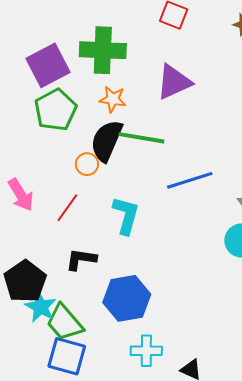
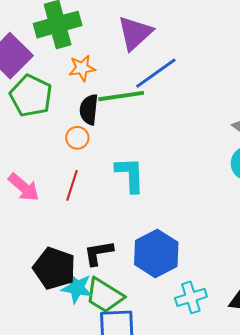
black semicircle: (107, 141) -> (89, 110), size x0.7
blue line: (190, 180) -> (156, 73), moved
black L-shape: (81, 259) -> (98, 253), moved

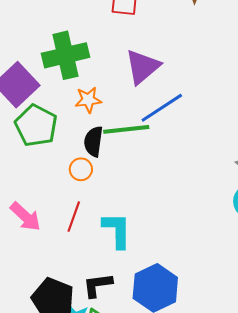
cyan L-shape: (130, 175) -> (117, 230), moved

